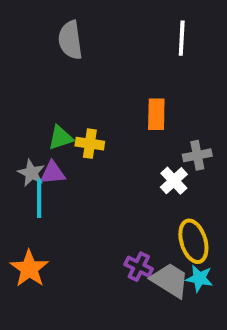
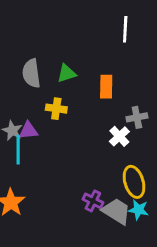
gray semicircle: (70, 40) -> (31, 73), moved
green triangle: (61, 138) -> (67, 73), moved

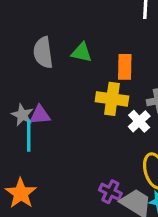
green triangle: (67, 73) -> (82, 53), turned 30
yellow cross: (56, 109) -> (112, 99), moved, size x1.4

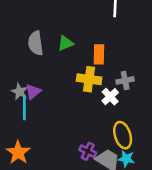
green triangle: (82, 53) -> (65, 43), turned -35
purple triangle: (40, 115) -> (33, 92), turned -35

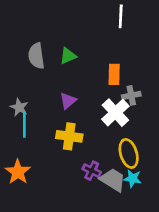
orange rectangle: (99, 54) -> (114, 74), moved
yellow cross: (89, 79) -> (69, 136), moved
purple triangle: (33, 92) -> (68, 101), moved
white cross: (110, 97) -> (115, 113), size x1.5

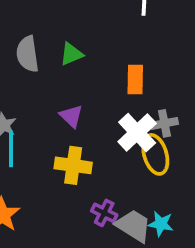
gray cross: (131, 95) -> (164, 123), moved
purple triangle: (68, 101) -> (71, 116), turned -36
yellow ellipse: (129, 153) -> (155, 154), moved

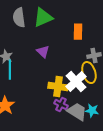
green triangle: (71, 54) -> (43, 18), size x1.5
white cross: (137, 133) -> (76, 82), moved
yellow cross: (73, 165) -> (58, 87), moved

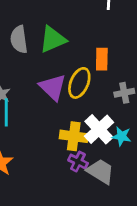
purple triangle: (43, 52) -> (53, 87), size x1.5
yellow ellipse: (89, 73) -> (79, 83), moved, turned 40
cyan star: (92, 111) -> (121, 136), moved

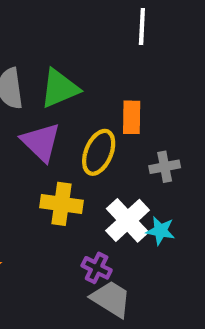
purple triangle: (53, 87) -> (41, 142), moved
yellow cross: (74, 136) -> (62, 204), moved
gray trapezoid: (100, 171) -> (111, 299), moved

